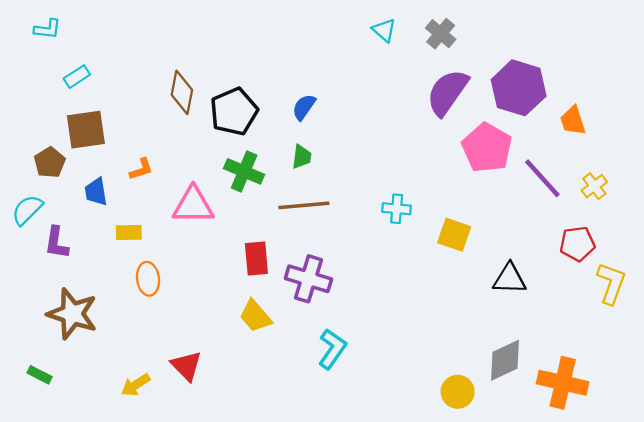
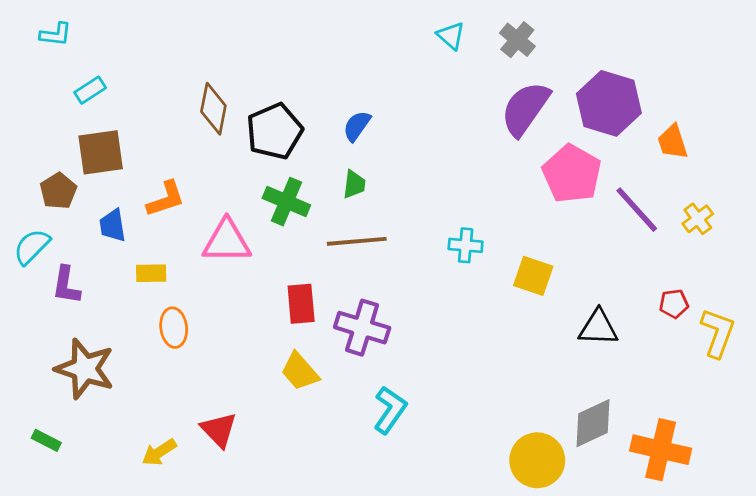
orange L-shape: (141, 169) -> (166, 199), size x1.4
red pentagon: (577, 244) -> (674, 304), moved, size x0.7
yellow circle: (458, 392) -> (537, 460), size x1.4

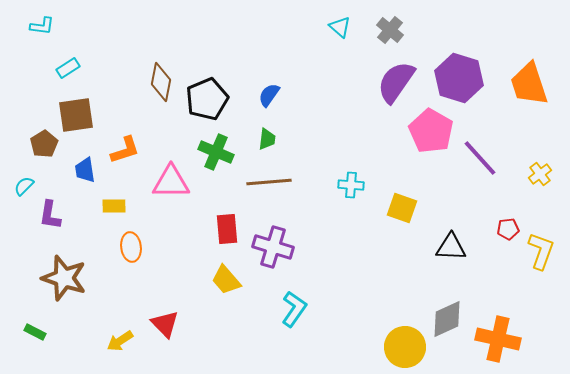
orange trapezoid: (673, 142) -> (529, 84), moved, size x1.6
yellow cross: (698, 219) -> (540, 174), moved
cyan semicircle: (32, 247) -> (24, 186), size x0.7

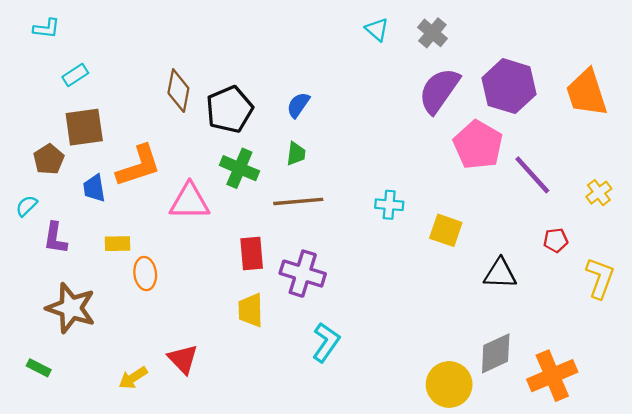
orange L-shape: (125, 150) -> (139, 166), size x1.4
yellow rectangle: (114, 206) -> (117, 244), moved
red pentagon: (508, 229) -> (556, 240), moved
yellow trapezoid: (226, 280) -> (251, 310), turned 40
orange cross: (498, 339) -> (552, 376), turned -36

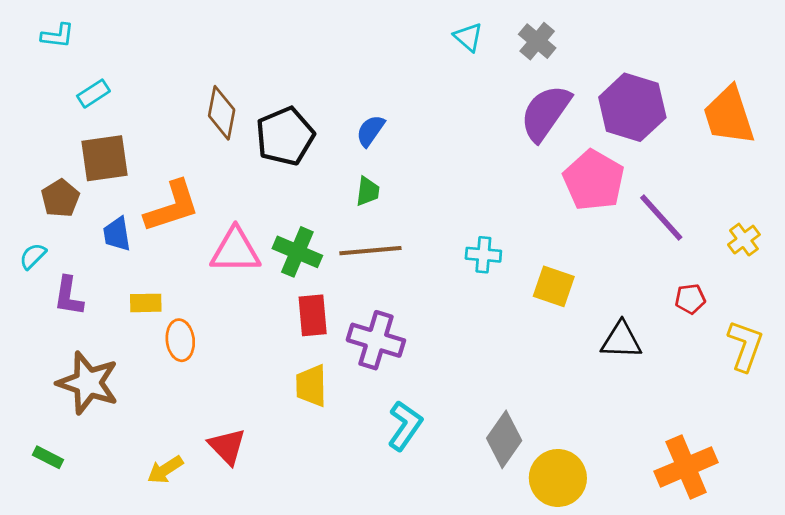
green cross: (239, 168) -> (297, 252), moved
gray diamond: (496, 353) -> (504, 439), moved, turned -30

